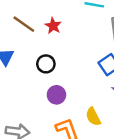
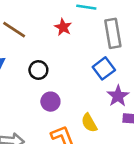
red star: (53, 26) -> (63, 27), moved

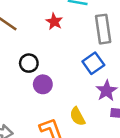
purple circle: (50, 102) -> (43, 84), moved

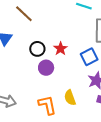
red star: (54, 22) -> (61, 49), moved

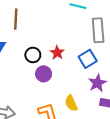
brown line: (24, 14) -> (16, 19), turned 54

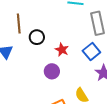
black circle: (33, 55) -> (37, 37), moved

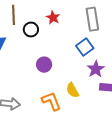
red star: (62, 50) -> (53, 18), moved

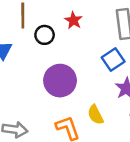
purple circle: (44, 65) -> (60, 81), size x1.6

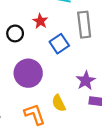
blue square: (113, 59) -> (59, 44), moved

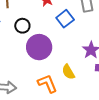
black circle: (15, 33) -> (22, 26), moved

